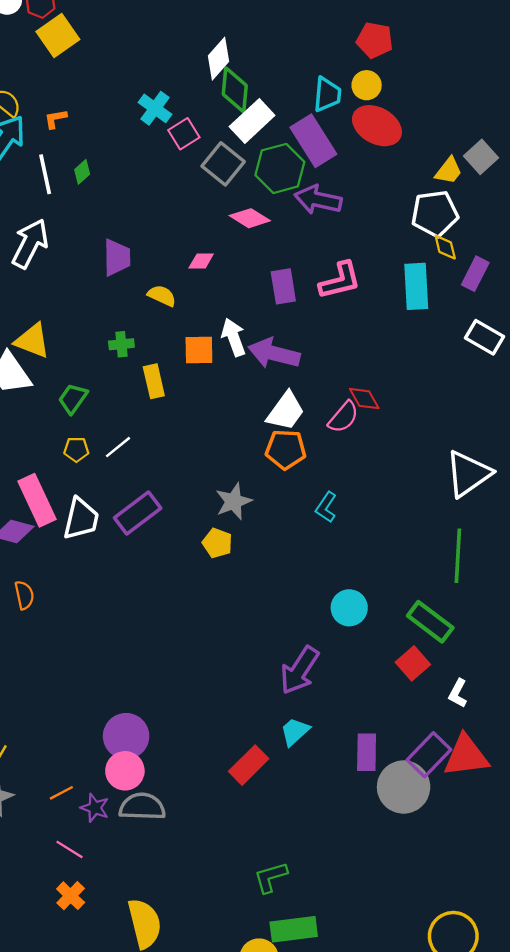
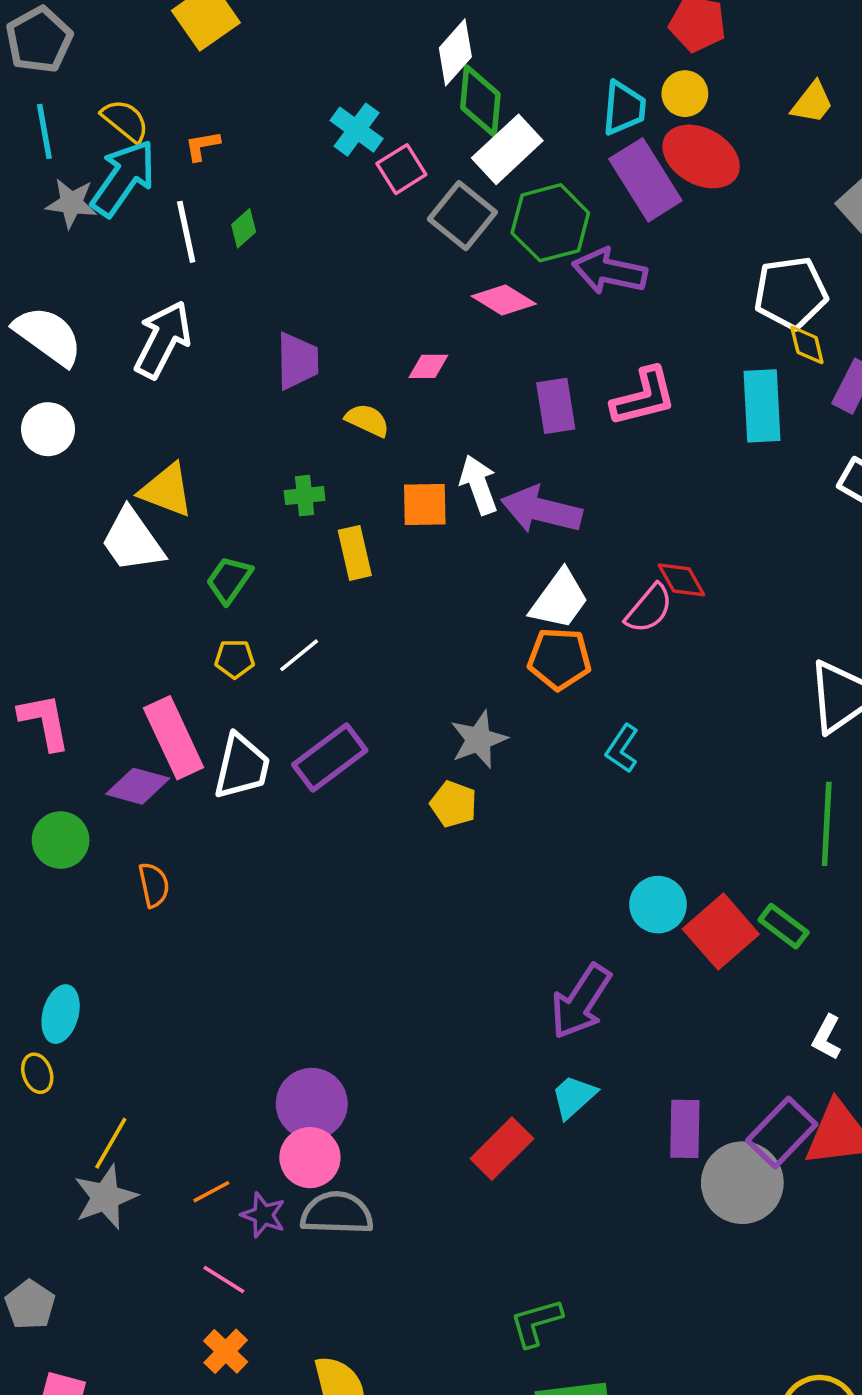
purple rectangle: (313, 141) -> (645, 180), moved
yellow trapezoid: (449, 171) -> (812, 103), moved
green rectangle: (430, 622) -> (784, 926), size x0.7
red square: (413, 663) -> (721, 932), moved, size x1.4

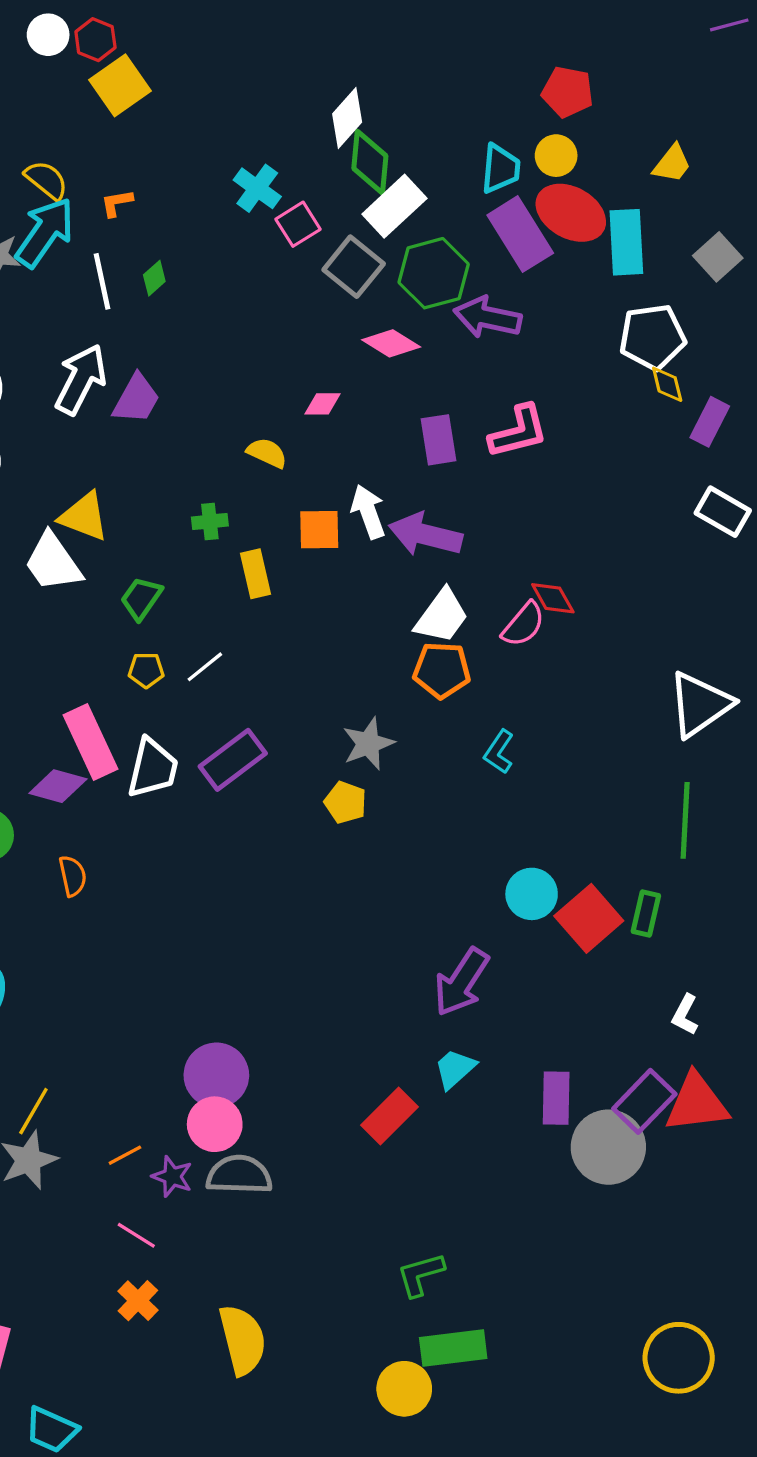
purple trapezoid: (297, 361) -> (136, 399), moved, turned 30
cyan rectangle: (762, 406) -> (626, 242), moved
green rectangle: (784, 926) -> (646, 913), turned 66

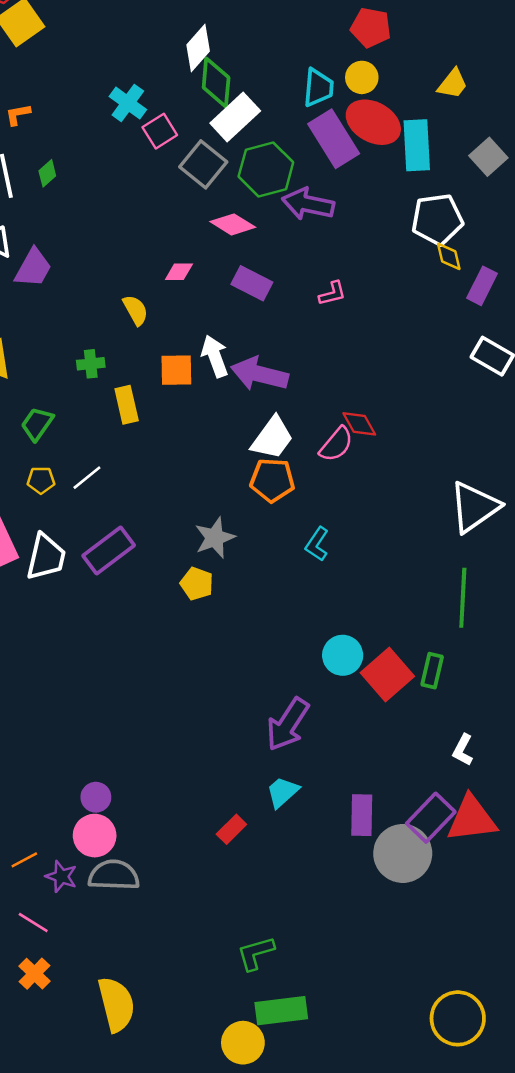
pink L-shape: (519, 432) -> (332, 293), size x0.6
purple rectangle: (438, 440) -> (252, 283), moved, turned -54
yellow semicircle: (267, 453) -> (136, 310), turned 36
purple circle: (216, 1075) -> (96, 797), size x0.6
red rectangle: (389, 1116) -> (231, 829), size x0.7

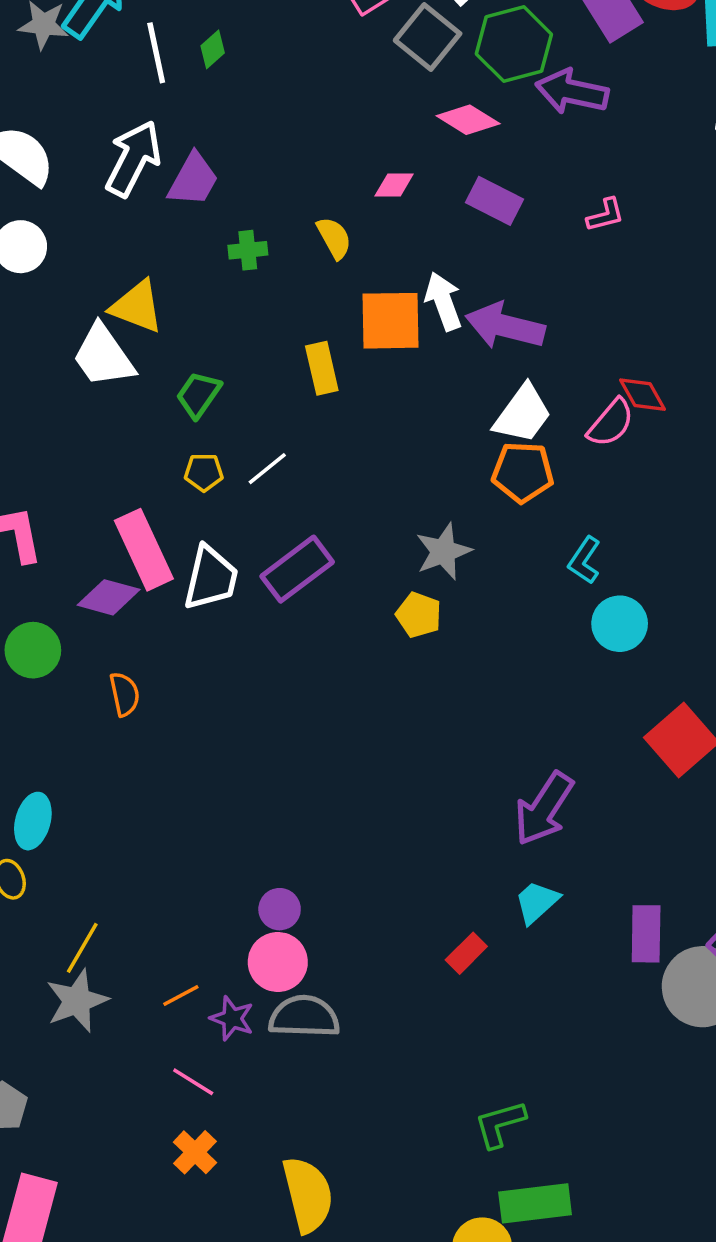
green cross: (91, 364) -> (248, 250), moved
orange square: (176, 370) -> (391, 321), size x1.4
cyan circle: (343, 655) -> (620, 624), moved

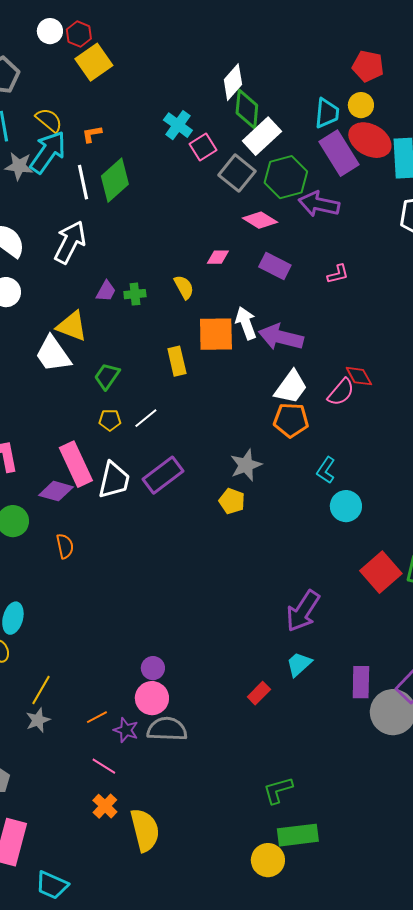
green diamond: (213, 49) -> (115, 180), size x2.0
purple trapezoid: (193, 180) -> (106, 291), moved, size x0.7
gray star: (77, 1001) -> (38, 720), size x0.7
yellow semicircle: (308, 1195) -> (145, 830), moved

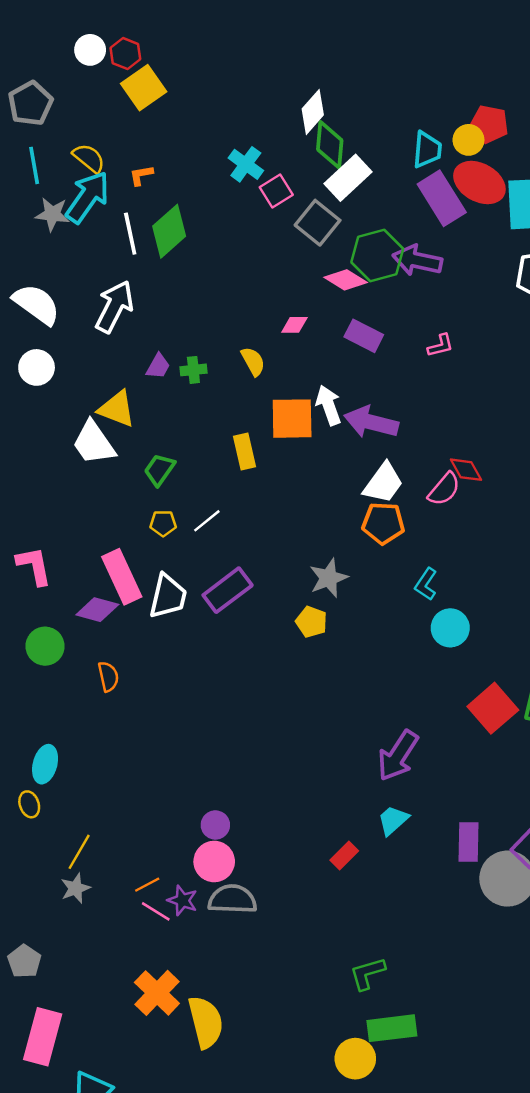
red pentagon: (368, 66) -> (489, 124), moved
green hexagon: (286, 177) -> (377, 256), moved
pink line: (104, 766) -> (156, 911), moved
orange cross: (105, 806) -> (157, 993), size x1.5

